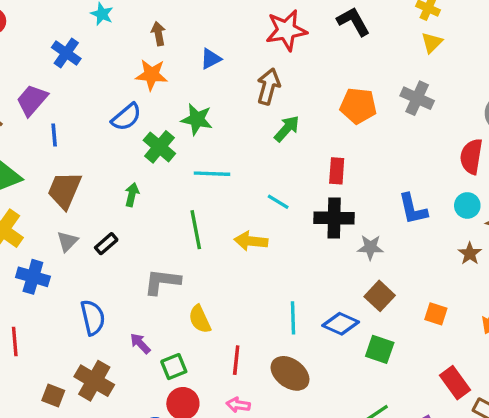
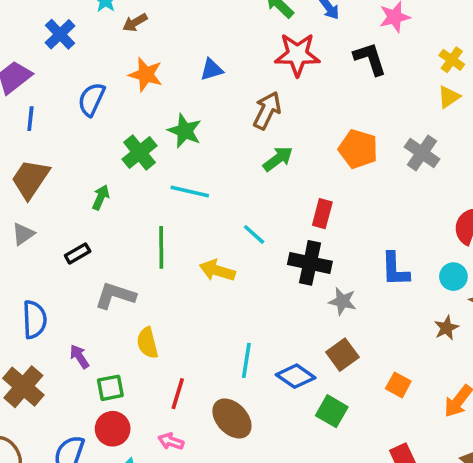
brown arrow: (158, 34) -> (135, 23), moved, turned -120
blue semicircle: (126, 117) -> (92, 99), moved, turned 144
black rectangle: (106, 244) -> (78, 253), moved

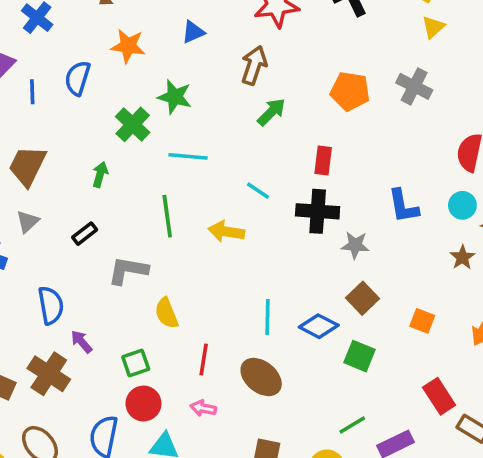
blue line: (30, 119) -> (32, 92), moved
purple arrow: (79, 357) -> (81, 342), moved

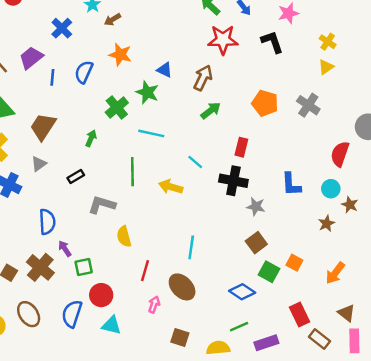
blue triangle: (193, 32) -> (165, 70), moved, turned 42
blue diamond: (319, 326) -> (242, 292), moved
green square: (359, 356) -> (269, 272), moved
green square: (136, 363) -> (84, 267), moved
pink arrow: (203, 408) -> (154, 304), moved, turned 91

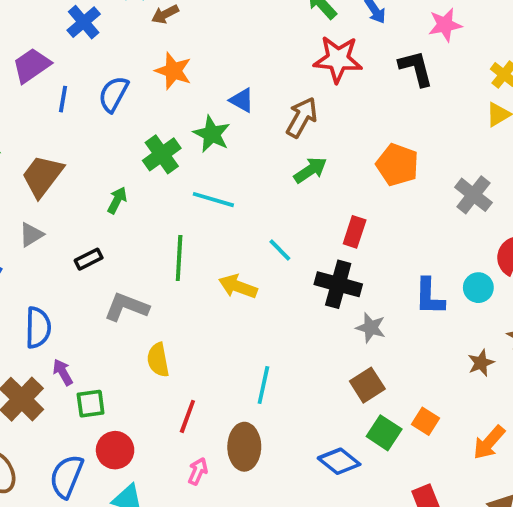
gray cross: (308, 105) -> (473, 195), moved
cyan circle: (331, 189) -> (478, 288), moved
brown ellipse: (182, 287) -> (244, 447), turned 40

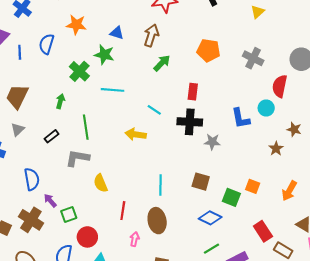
green line: (179, 258) -> (86, 127), moved
brown square: (367, 385) -> (201, 182), moved, turned -30

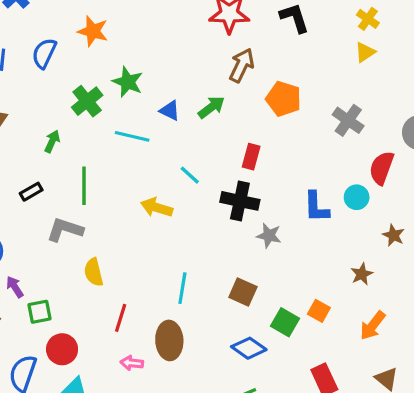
blue triangle: (117, 33) -> (170, 111), moved
brown arrow: (151, 35) -> (242, 65), moved
brown star: (276, 149) -> (362, 274), moved
pink arrow: (135, 239) -> (132, 363), turned -104

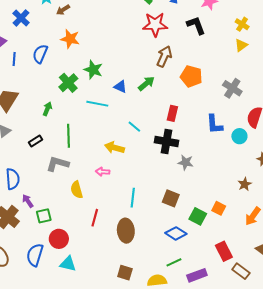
blue L-shape: (316, 207) -> (214, 124), moved
pink arrow: (132, 363) -> (103, 172), moved

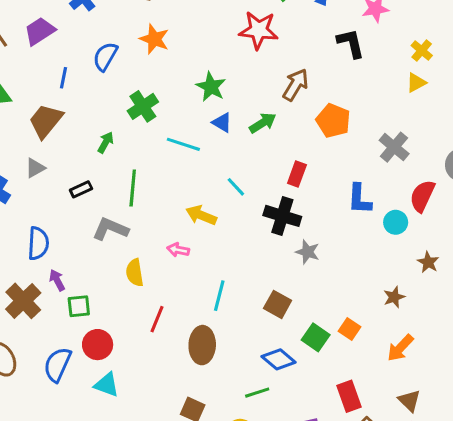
red star: (155, 24) -> (259, 30), moved
blue line: (14, 59) -> (64, 78), moved
green star: (93, 70) -> (211, 87), moved
green line: (174, 262) -> (257, 393), moved

